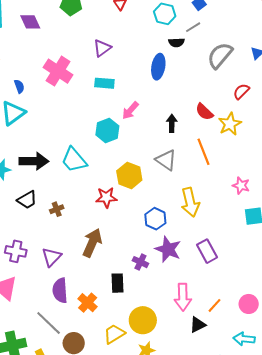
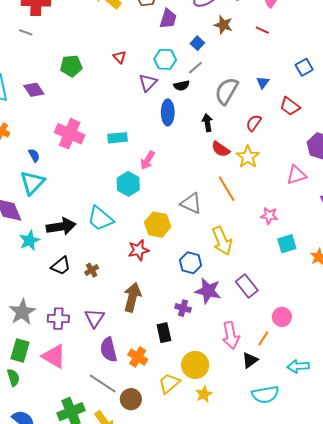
purple triangle: (102, 48) -> (148, 83), moved
black arrow: (172, 123) -> (207, 123), moved
pink circle: (249, 304) -> (282, 317), moved

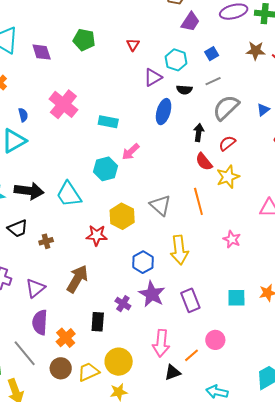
brown star: (223, 25) -> (256, 51), moved, turned -30
gray line: (195, 68) -> (213, 81), moved
red semicircle: (254, 123) -> (227, 143), moved
cyan square: (287, 244) -> (236, 298), moved
brown circle: (131, 399) -> (61, 368), moved

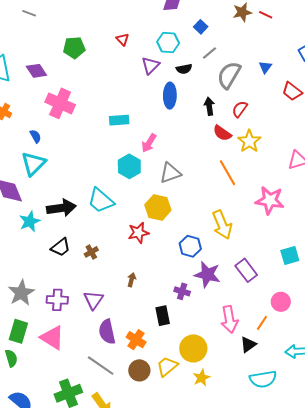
pink cross: (63, 104) -> (60, 103), moved
gray triangle: (160, 205) -> (170, 173), moved, turned -45
pink star: (232, 239) -> (270, 200), size x1.6
brown arrow: (77, 279) -> (132, 280), size x0.5

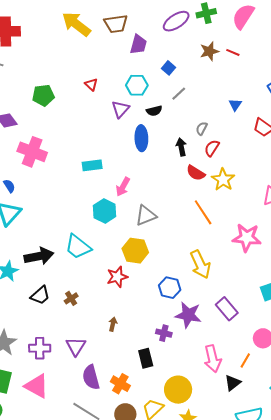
gray semicircle: (229, 75) -> (202, 128), moved, size x0.5

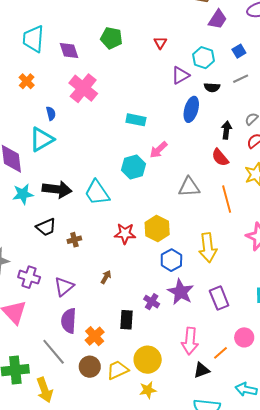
red semicircle: (196, 173) -> (220, 157), moved
gray triangle: (146, 215) -> (189, 187), moved
yellow hexagon: (135, 251) -> (157, 229), moved

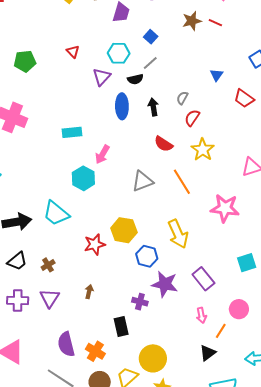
gray line: (241, 79) -> (150, 63), moved
black arrow: (226, 130) -> (153, 107), moved
purple cross: (29, 277) -> (18, 300), moved
purple triangle: (64, 287) -> (50, 298), moved
pink arrow: (190, 341) -> (201, 315), moved, size x0.6

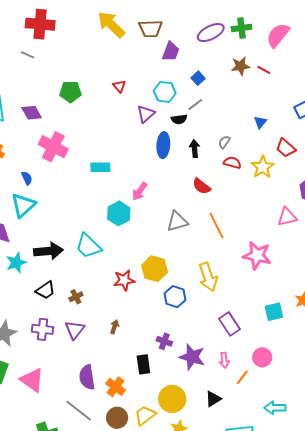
red semicircle: (192, 118) -> (232, 163), turned 66
cyan rectangle: (72, 132) -> (100, 167), moved
yellow star: (203, 150) -> (263, 167), moved
purple star: (165, 284) -> (192, 357), moved
black triangle: (208, 353) -> (213, 399), moved

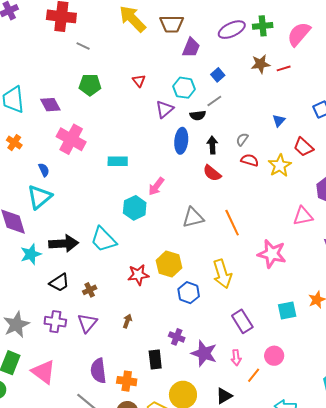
gray line: (28, 55) -> (83, 46), moved
red line: (264, 70) -> (284, 68), turned -48
red semicircle: (201, 186) -> (212, 173), moved
orange cross: (116, 387) -> (127, 381), turned -30

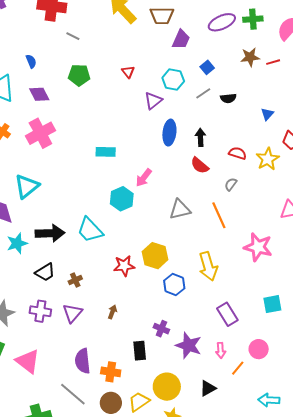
black semicircle: (198, 115) -> (228, 98), moved
pink cross: (71, 139) -> (40, 133), moved, turned 32
gray semicircle: (242, 139) -> (231, 184), moved
blue semicircle: (44, 170) -> (31, 61), moved

